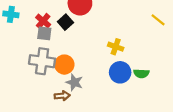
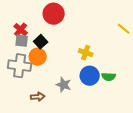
black square: (65, 22) -> (41, 42), moved
orange circle: (64, 65) -> (38, 57), moved
gray star: (74, 82) -> (64, 85), moved

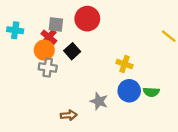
gray square: (22, 41) -> (56, 24), moved
orange circle: (38, 57) -> (44, 50), moved
gray cross: (20, 66) -> (48, 68), moved, size x0.7

